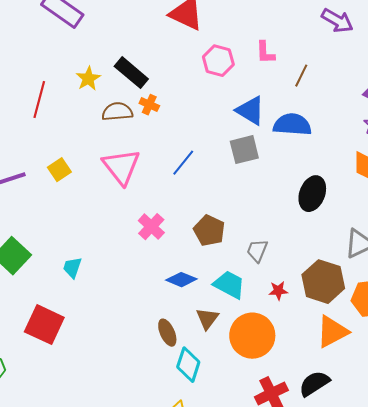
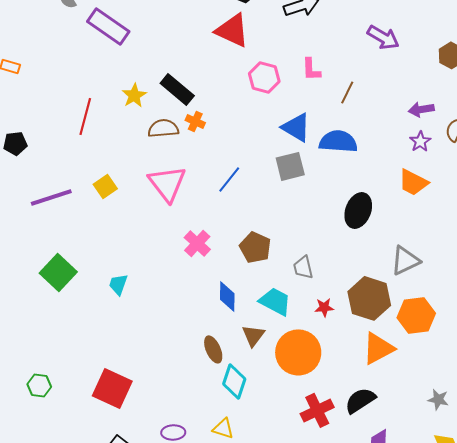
gray trapezoid: (257, 251) -> (303, 267), turned -35
blue diamond: (181, 280) -> (227, 296), turned 68
red square: (44, 325) -> (112, 388), moved

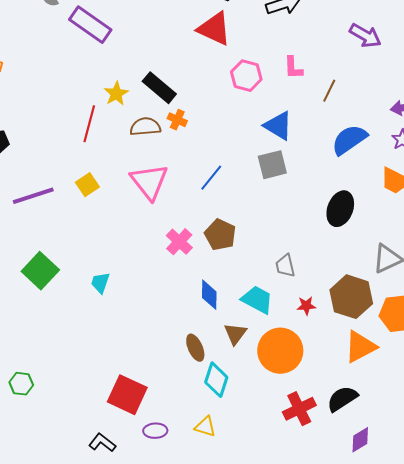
red line: (85, 116) -> (89, 124), moved
blue semicircle: (338, 141) -> (349, 140), moved, turned -39
brown pentagon: (255, 247) -> (220, 235), moved
red square: (112, 388) -> (127, 395), moved

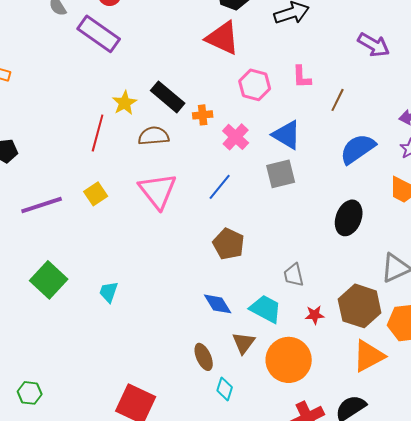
orange cross: (177, 120) -> (203, 115), moved, turned -30
pink cross: (179, 242) -> (236, 137), moved
blue diamond: (209, 295) -> (218, 304), turned -32
cyan diamond: (216, 380) -> (225, 389), size x0.7

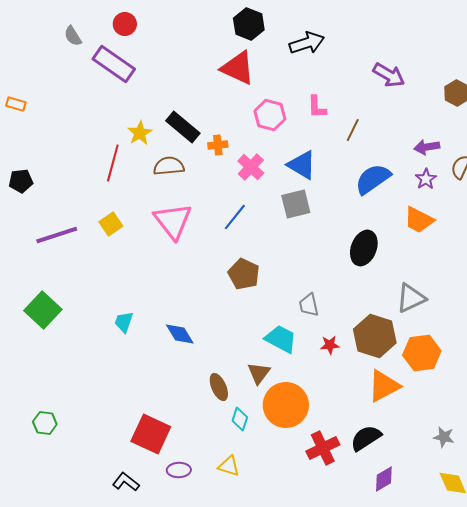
green square: (49, 280) -> (43, 310), moved
blue diamond: (218, 304) -> (180, 334), moved
orange circle: (289, 360) -> (286, 405), moved

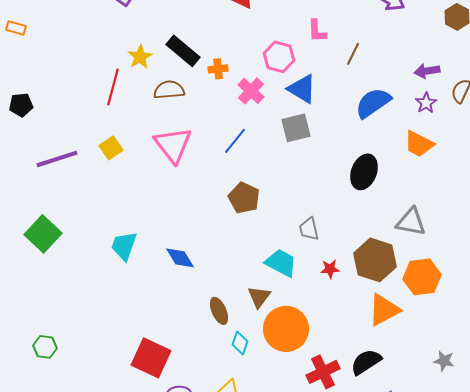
pink hexagon: (270, 115) -> (279, 57), moved
gray triangle: (411, 298) -> (411, 222), turned 36
cyan trapezoid: (124, 322) -> (124, 246), size x1.4

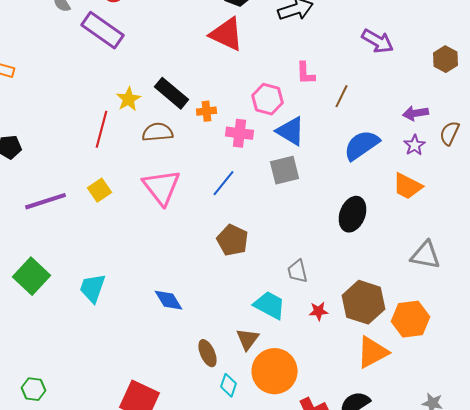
pink cross: (251, 91) -> (240, 133), turned -36
gray triangle: (411, 222) -> (426, 255), moved
cyan trapezoid: (124, 246) -> (92, 288), moved

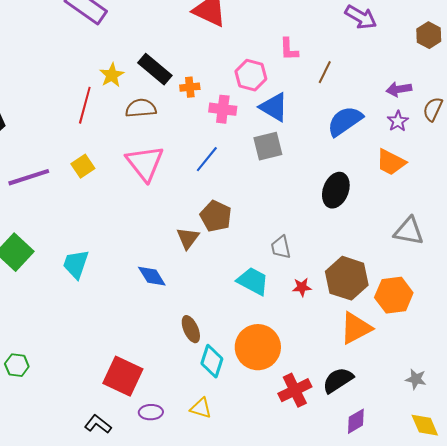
brown triangle: (248, 339) -> (188, 238), moved
cyan diamond: (228, 385) -> (212, 361), size x1.4

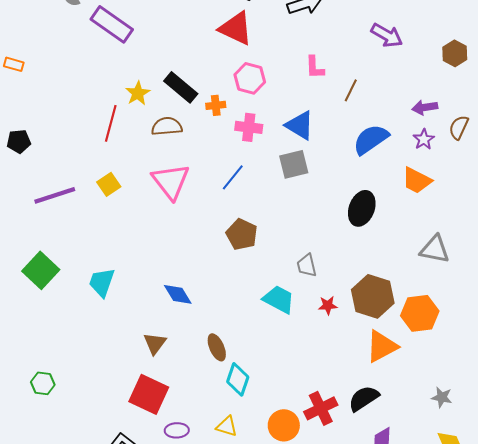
pink hexagon: (251, 75) -> (250, 78), moved
brown triangle: (188, 238) -> (155, 343), moved
orange circle: (258, 347) -> (284, 425), moved, size x0.7

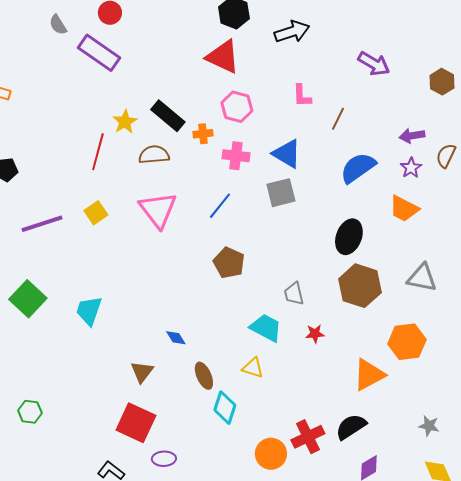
blue diamond: (178, 294) -> (176, 338), moved, size x0.7
brown hexagon: (373, 296) -> (360, 286), moved
yellow triangle: (227, 426) -> (253, 368), moved

